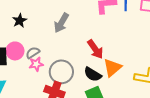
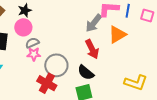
gray arrow: (61, 23) -> (94, 23), moved
pink circle: (15, 51) -> (23, 27), moved
orange triangle: (112, 68) -> (117, 35), moved

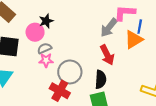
black star: (25, 10) -> (46, 21), moved
blue line: (128, 11) -> (140, 27), moved
black semicircle: (86, 73) -> (101, 79), turned -126

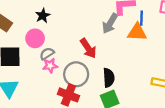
black star: (46, 21) -> (43, 16), moved
orange triangle: (134, 40) -> (137, 32), turned 42
red arrow: (107, 55) -> (88, 48), moved

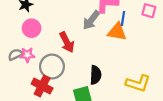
pink circle: (35, 38) -> (32, 28), moved
gray semicircle: (47, 54) -> (15, 55), moved
black semicircle: (109, 78) -> (96, 75), moved

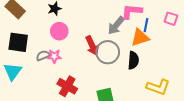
orange triangle: (117, 32) -> (140, 38), turned -30
gray circle: (52, 67) -> (108, 52), moved
black semicircle: (96, 75) -> (133, 60), moved

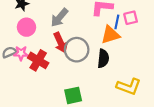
pink square: (171, 19) -> (131, 18), moved, turned -32
gray arrow: (116, 26) -> (59, 18), moved
red cross: (67, 86) -> (38, 60), moved

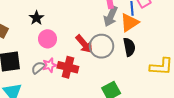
gray arrow: (59, 18) -> (111, 16), moved

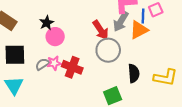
black star: (36, 18) -> (47, 23), moved
red arrow: (84, 44) -> (101, 30), moved
black semicircle: (129, 47) -> (134, 73), moved

